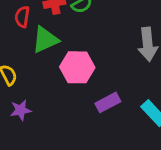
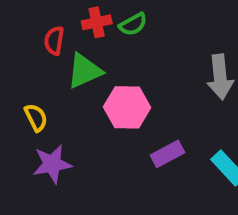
purple star: (21, 110) -> (52, 164), size x1.4

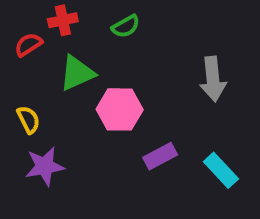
red cross: (97, 22) -> (63, 20), moved
red semicircle: (54, 41) -> (28, 45), moved, turned 48

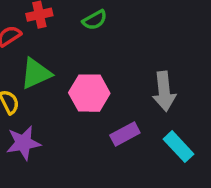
green triangle: (77, 73) -> (36, 73), moved
gray arrow: (213, 79) -> (164, 91), moved

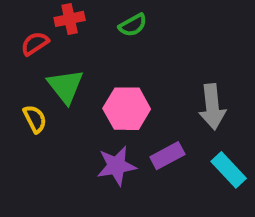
green triangle: (36, 73) -> (65, 86), turned -44
purple star: (23, 143) -> (116, 166), moved

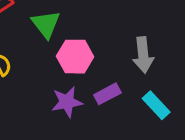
green triangle: (65, 86) -> (46, 24), moved

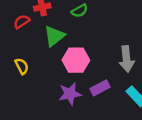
green triangle: (46, 24) -> (54, 36), turned 30

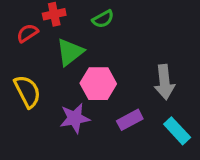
yellow semicircle: (22, 66) -> (27, 91), size x1.5
purple star: (70, 94) -> (75, 118), moved

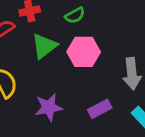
pink hexagon: (98, 84) -> (84, 52), moved

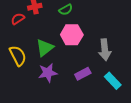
green triangle: (44, 46) -> (45, 48), moved

